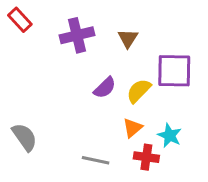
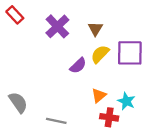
purple cross: (77, 35) -> (57, 26), turned -30
yellow semicircle: (139, 91) -> (100, 54), moved
gray line: (96, 160) -> (56, 121), moved

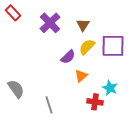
orange triangle: (99, 95) -> (81, 76), moved
gray line: (56, 121) -> (49, 105), turned 60

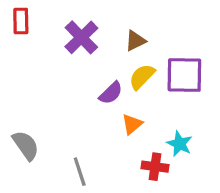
red rectangle: (13, 13) -> (21, 21), turned 42
brown triangle: (83, 25) -> (135, 41), turned 32

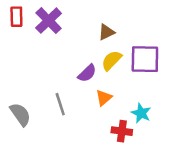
purple cross: (81, 37) -> (49, 21), moved
gray line: (80, 172) -> (60, 104), moved

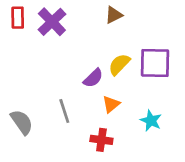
brown triangle: (106, 32) -> (114, 15), moved
red cross: (122, 131) -> (101, 140), moved

